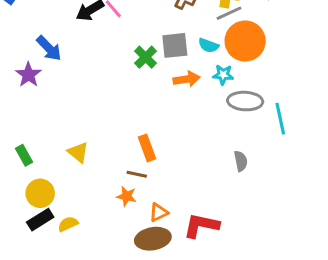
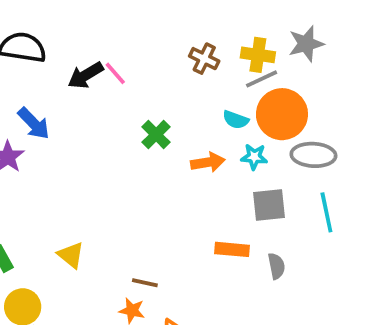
gray square: (175, 45) -> (269, 205), moved
gray ellipse: (245, 101) -> (313, 155), moved
orange rectangle: (147, 148) -> (232, 249), moved, turned -65

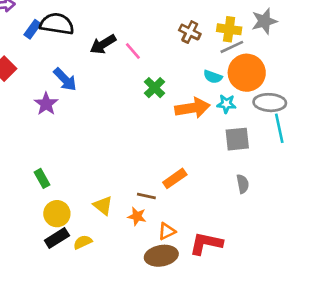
pink line: (115, 73) -> (133, 51), moved
orange arrow: (208, 162) -> (192, 108), size x1.4
cyan line: (326, 212) -> (279, 128), moved
orange rectangle: (232, 249) -> (175, 178), moved, turned -40
yellow triangle: (71, 255) -> (103, 206), moved

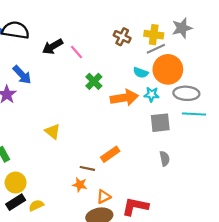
cyan line: (279, 128) -> (194, 114), turned -75
yellow triangle: (103, 206) -> (53, 131), moved

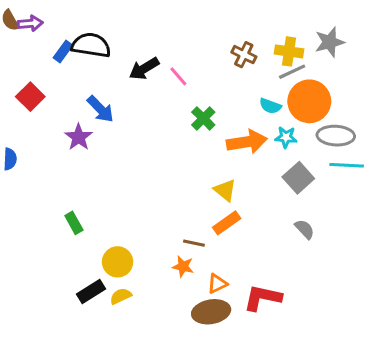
gray square: (160, 123) -> (298, 178), turned -36
yellow triangle: (53, 131) -> (225, 190), moved
gray semicircle: (165, 159) -> (305, 229), turned -32
yellow circle: (16, 183) -> (118, 262), moved

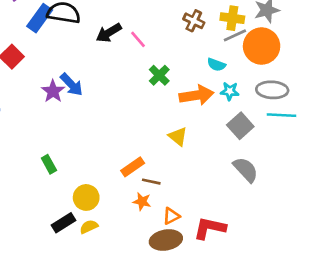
blue rectangle: (63, 51) -> (40, 18), size x1.5
orange circle: (309, 101) -> (262, 46), moved
blue arrow: (100, 109) -> (72, 85), moved
orange rectangle: (227, 223) -> (133, 167), moved
gray semicircle: (305, 229) -> (246, 170), size x1.5

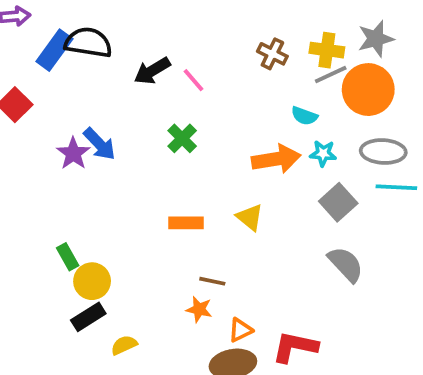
green cross: (159, 75) -> (182, 138), moved
orange rectangle: (133, 167) -> (186, 223), moved, turned 35
yellow circle: (86, 197) -> (92, 281), moved
black rectangle: (64, 223) -> (88, 317), moved

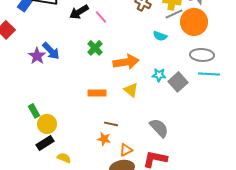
cyan star: (323, 153) -> (159, 75), moved
orange arrow: (276, 159) -> (126, 62), moved
gray semicircle: (346, 264) -> (159, 128), moved
yellow semicircle: (124, 345) -> (64, 158), turned 48

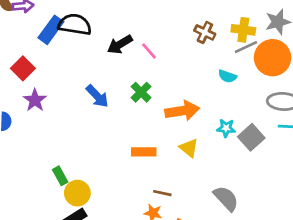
blue arrow: (51, 51) -> (97, 96), moved
purple star: (37, 56) -> (35, 100), moved

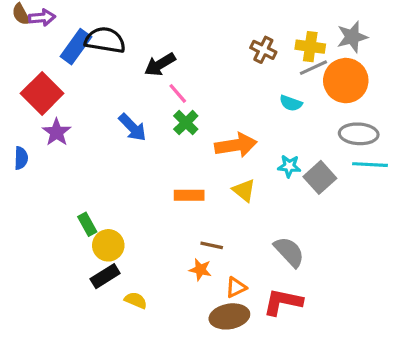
pink line: (149, 51) -> (178, 93), moved
red square: (23, 68) -> (42, 93), size x1.4

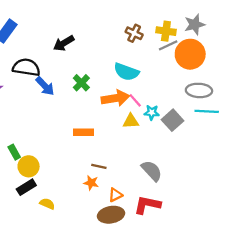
black semicircle: (105, 40) -> (26, 67), moved
pink line: (178, 93) -> (135, 100), moved
cyan semicircle: (291, 103) -> (126, 72), moved, size x1.6
yellow triangle: (244, 190) -> (131, 121), moved, turned -42

